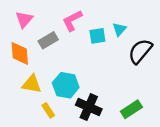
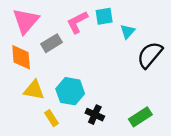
pink triangle: (24, 19) -> (26, 21), size x1.4
cyan square: (97, 36) -> (104, 16), moved
black cross: (89, 107) -> (95, 115), size x0.7

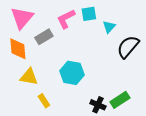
cyan hexagon: (70, 91) -> (72, 73), moved
black cross: (95, 115) -> (98, 105), moved

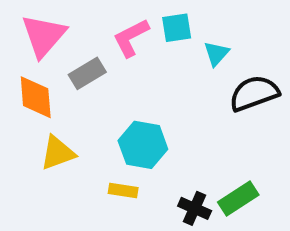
black semicircle: (128, 47) -> (254, 93), turned 30
yellow triangle: (29, 77) -> (58, 153), turned -30
yellow rectangle: (44, 101) -> (123, 191), moved, turned -48

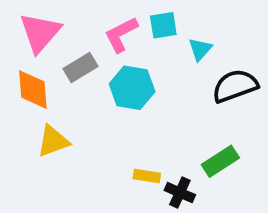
cyan hexagon: (143, 145) -> (132, 88), moved
yellow rectangle: (123, 191) -> (147, 176), moved
green rectangle: (238, 198) -> (220, 161), moved

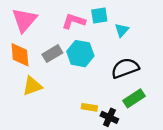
pink L-shape: (121, 34) -> (74, 21), turned 45
gray rectangle: (81, 68) -> (52, 54), moved
black semicircle: (235, 86) -> (125, 68), moved

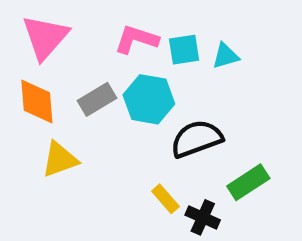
cyan square: (99, 16) -> (184, 50), moved
cyan triangle: (122, 30) -> (225, 56), turned 32
black semicircle: (125, 68) -> (196, 139), moved
yellow rectangle: (89, 107) -> (165, 199), turned 40

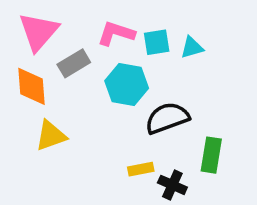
gray rectangle: (97, 99) -> (74, 63), moved
green rectangle: (248, 182) -> (211, 155), turned -48
yellow rectangle: (165, 199) -> (141, 169), turned -60

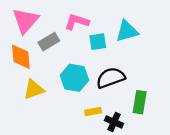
cyan square: (157, 42) -> (98, 42), moved
cyan triangle: (192, 48) -> (127, 31), size x1.5
cyan hexagon: (127, 85) -> (74, 78), moved

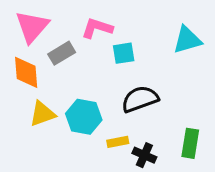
cyan triangle: (127, 31) -> (187, 40), moved
cyan hexagon: (74, 78) -> (84, 117), moved
green rectangle: (140, 102) -> (190, 143), moved

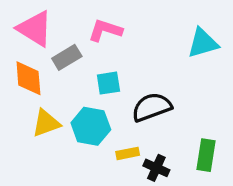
pink triangle: (32, 27) -> (35, 29), turned -39
cyan square: (124, 53) -> (108, 83), moved

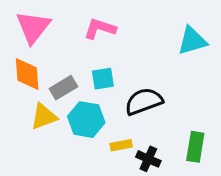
pink triangle: (35, 29) -> (33, 27), turned 36
gray rectangle: (67, 57) -> (63, 88), moved

